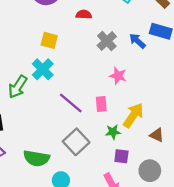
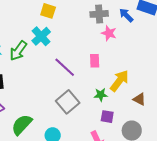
gray cross: (107, 41) -> (99, 14), turned 36
pink star: (118, 76) -> (109, 33), moved
pink rectangle: (101, 104) -> (95, 61), moved
green semicircle: (36, 158) -> (22, 125), moved, turned 120

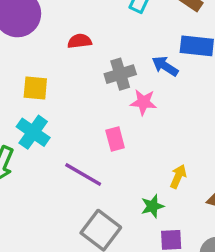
pink rectangle: (95, 61) -> (115, 139), moved
yellow arrow: (119, 81) -> (178, 176), size x0.6

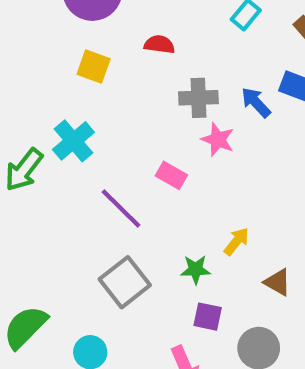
yellow square: (35, 88) -> (94, 67), moved
pink rectangle: (115, 139) -> (171, 175), turned -60

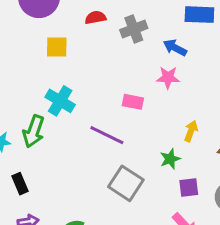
gray cross: (198, 98) -> (134, 29), moved
blue arrow: (256, 102) -> (175, 48), moved
pink star: (218, 140) -> (168, 78), moved

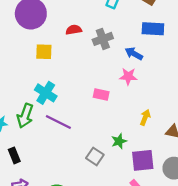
purple line: (107, 135) -> (58, 122), moved
green star: (170, 159) -> (119, 141), moved
gray square: (126, 183) -> (95, 156), size x0.7
purple square: (189, 187) -> (143, 160), size x1.5

